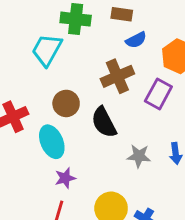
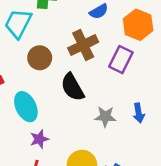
brown circle: (66, 103) -> (40, 58), moved

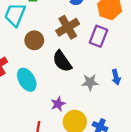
purple star: (39, 139) -> (58, 104), moved

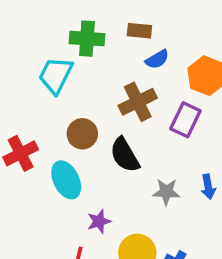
brown circle: (34, 40) -> (82, 134), moved
purple star: (58, 104) -> (99, 221), moved

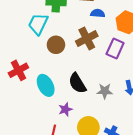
blue semicircle: (157, 59) -> (98, 13), turned -144
brown circle: (82, 134) -> (56, 45), moved
black semicircle: (125, 155) -> (77, 83), moved

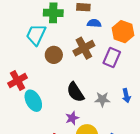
cyan ellipse: (46, 85) -> (33, 101), moved
purple star: (65, 109) -> (72, 118), moved

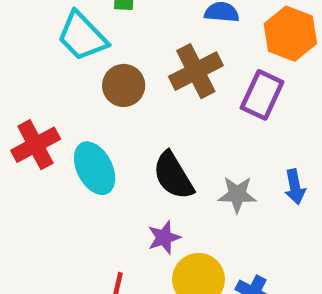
cyan trapezoid: (36, 35) -> (82, 36), turned -70
cyan ellipse: (33, 101) -> (95, 168), moved

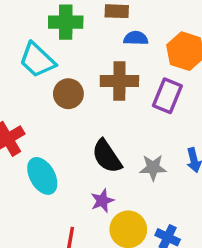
brown cross: (196, 71) -> (119, 81), turned 30
cyan ellipse: (95, 168) -> (42, 176), moved

